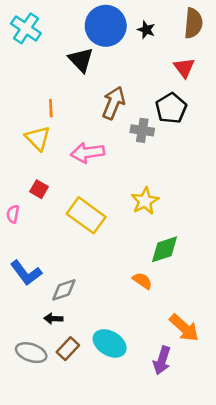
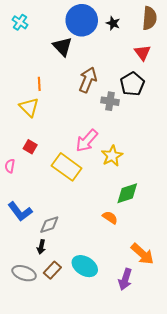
cyan cross: (26, 28) -> (20, 22), size x0.7
pink arrow: (87, 153) -> (87, 141), moved, turned -40
black arrow: (53, 319) -> (41, 247), turned -80

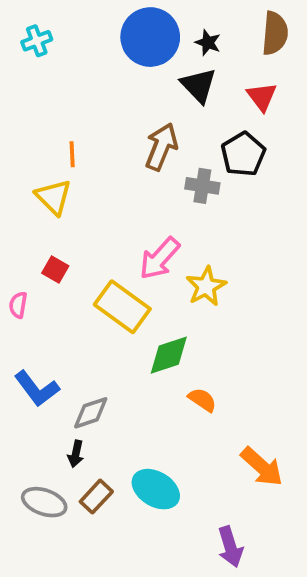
cyan cross: (20, 22) -> (37, 41), turned 35
black triangle: (62, 47) -> (199, 85), moved
green diamond: (127, 193) -> (169, 355), moved
purple arrow: (125, 279) -> (230, 547), moved, turned -35

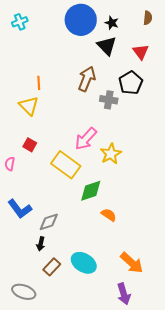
brown semicircle: (275, 33) -> (148, 18), size x0.6
orange arrow: (262, 467) -> (132, 263), moved
gray ellipse: (44, 502) -> (24, 292), moved

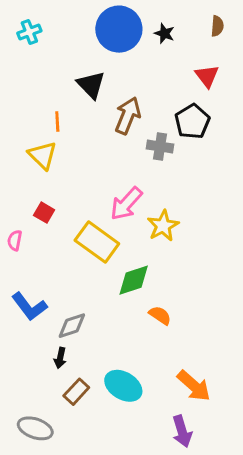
black triangle: (107, 46) -> (91, 85), moved

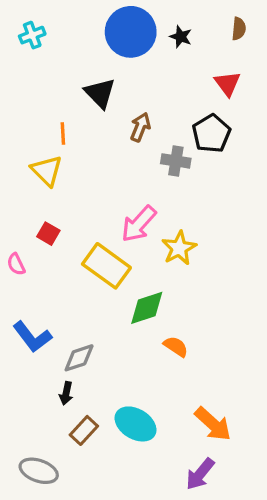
brown arrow: (128, 116) -> (140, 127), size x0.7
pink semicircle: (15, 240) -> (16, 264), turned -36
purple arrow: (182, 431) -> (200, 474), turned 56

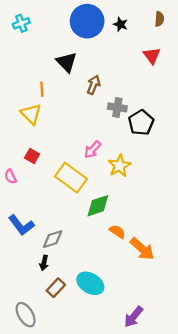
black pentagon: (211, 134) -> (141, 123), moved
pink arrow: (139, 224) -> (92, 150), size x0.7
orange arrow: (213, 424) -> (142, 249), moved
gray ellipse: (39, 471) -> (26, 315), turned 40

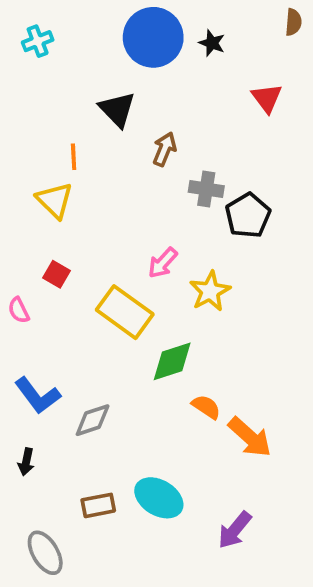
brown semicircle: (159, 19) -> (293, 22), moved
black arrow: (44, 263) -> (26, 462), moved
brown rectangle: (56, 288) -> (98, 505), turned 36
purple arrow: (133, 317) -> (235, 530), moved

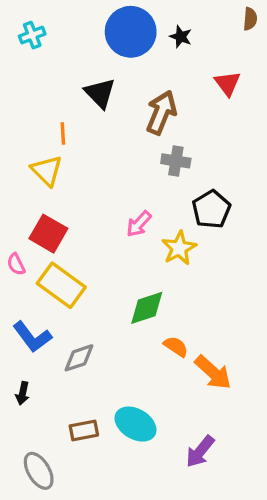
brown arrow: (165, 149) -> (161, 113), moved, size x1.5
black pentagon: (248, 215) -> (211, 209), moved
red square: (57, 274) -> (48, 234), size x1.6
yellow rectangle: (125, 312) -> (61, 285), moved

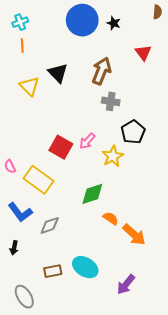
black triangle: (100, 93) -> (58, 73), moved
orange line: (63, 133) -> (22, 46), moved
yellow triangle: (47, 171) -> (29, 86), moved
red square: (48, 234) -> (61, 147), moved

